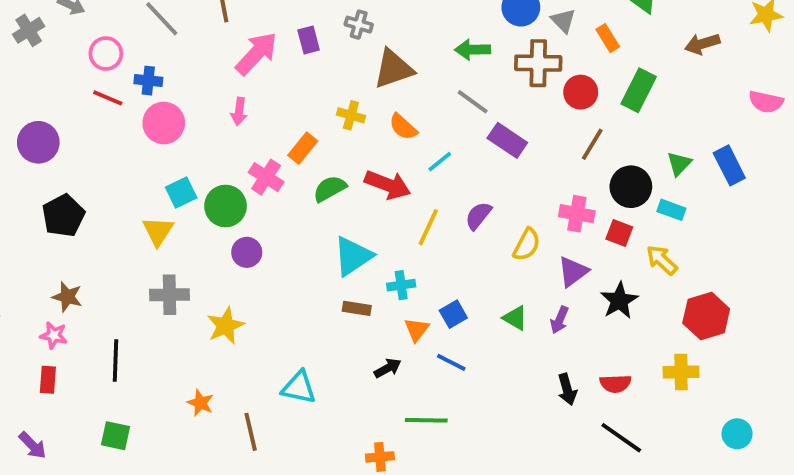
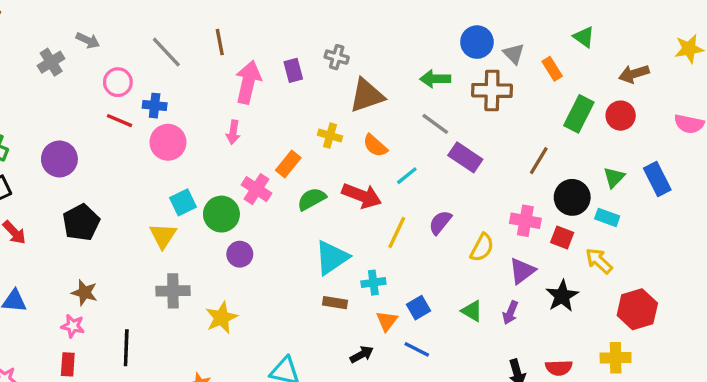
pink arrow: (256, 54) -> (248, 82), turned -30
red circle: (581, 92) -> (621, 116), moved

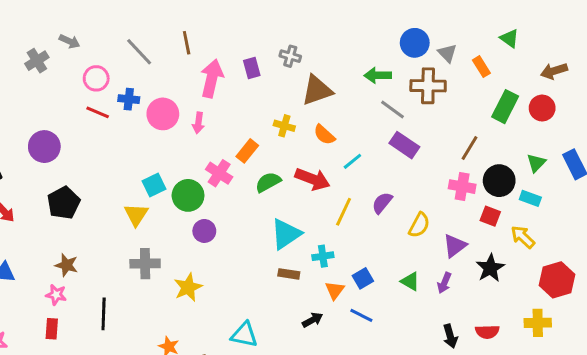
gray line: (435, 124) -> (392, 109), moved
pink circle: (168, 142) -> (163, 114), moved
pink cross: (525, 221) -> (462, 187), moved

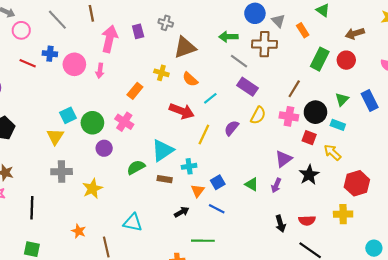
pink circle: (96, 78) -> (21, 30), moved
pink cross: (219, 173) -> (124, 122), moved
green semicircle: (268, 182) -> (136, 167), moved
yellow semicircle: (419, 225) -> (258, 115), moved

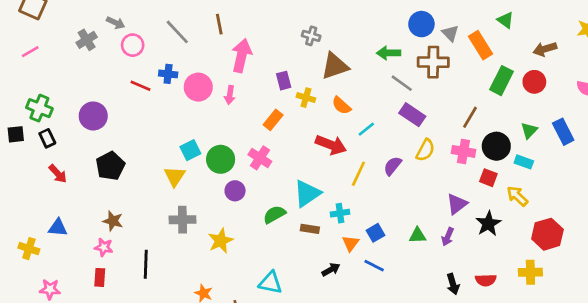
orange rectangle: (303, 30) -> (481, 45), size x1.5
purple rectangle: (138, 31) -> (284, 81), moved
green triangle: (252, 184) -> (418, 235), turned -32

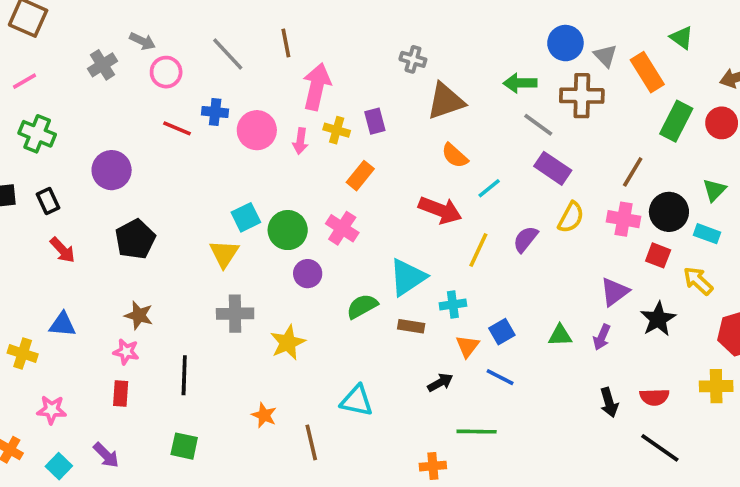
yellow cross: (306, 98) -> (337, 130), moved
green cross: (39, 108) -> (37, 134), moved

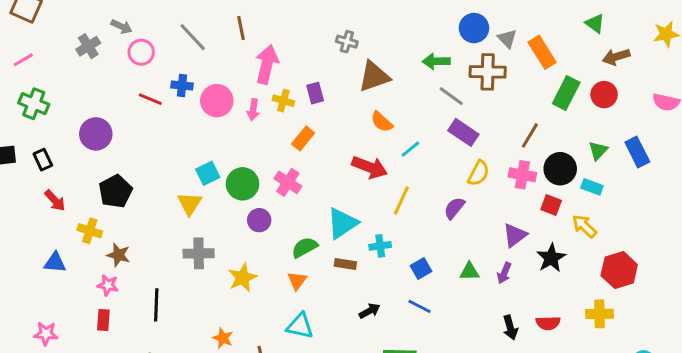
green triangle: (682, 38) -> (595, 23), moved
purple semicircle: (526, 239) -> (454, 208), moved
orange triangle: (467, 346) -> (297, 281), moved
yellow cross: (23, 353) -> (90, 231), moved

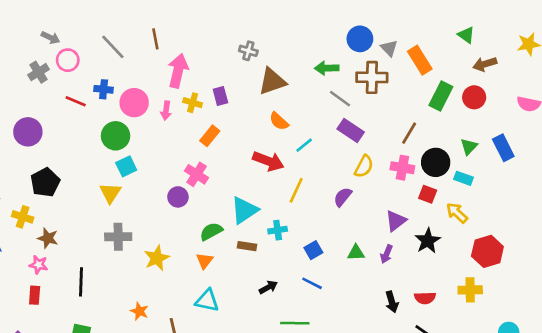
gray cross: (88, 46) -> (38, 72), moved
green circle: (243, 184) -> (116, 136), moved
purple circle: (259, 220) -> (178, 197), moved

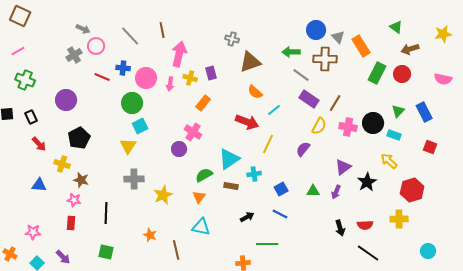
brown line: (409, 133) -> (335, 103), moved
red square: (428, 194) -> (430, 147), moved

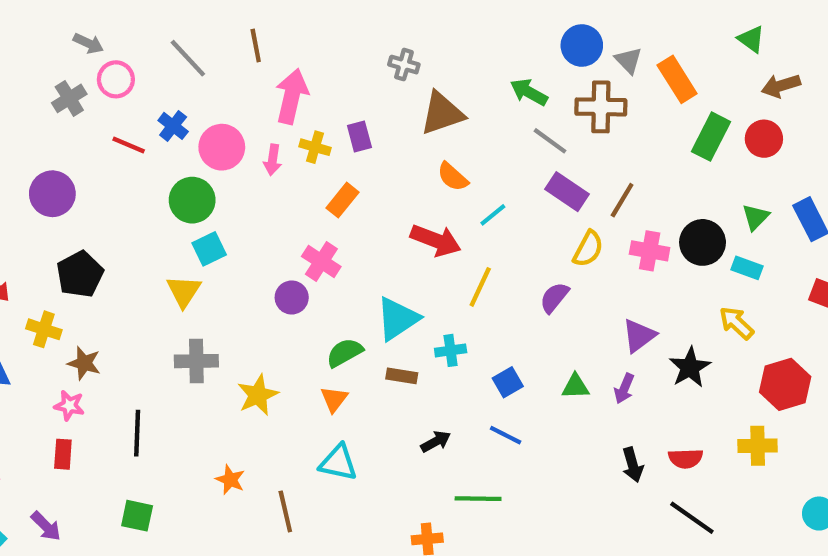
green arrow: (291, 52) -> (529, 92), turned 30
blue cross: (123, 68) -> (173, 126), turned 32

